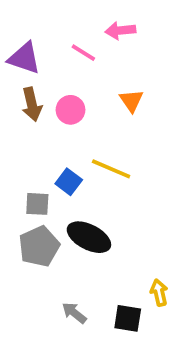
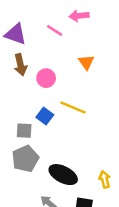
pink circle: (71, 110) -> (46, 78), moved
black ellipse: (89, 237) -> (63, 175), moved
yellow arrow: (159, 292) -> (105, 179), moved

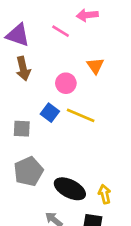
pink circle: (46, 78) -> (66, 83), moved
blue square: (45, 116) -> (50, 113), moved
gray square: (24, 131) -> (22, 129), moved
yellow arrow: (105, 179) -> (105, 194), moved

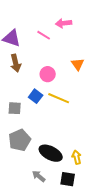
orange triangle: (95, 66) -> (78, 64), moved

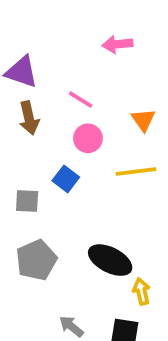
pink line: (44, 35) -> (81, 100), moved
yellow line: (59, 98) -> (136, 172), moved, turned -30
black ellipse: (51, 153) -> (110, 260), moved

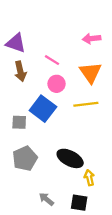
pink arrow: (117, 44) -> (92, 39), moved
orange triangle: (143, 120) -> (90, 72), size x1.5
blue square: (66, 179) -> (43, 109), size x1.6

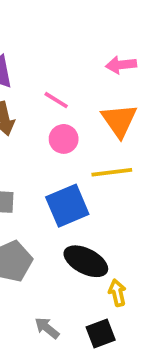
blue square: (43, 109) -> (67, 206), moved, turned 30
black square: (79, 203) -> (101, 334), turned -30

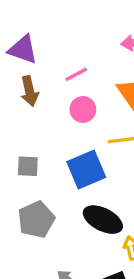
pink line: (56, 100) -> (76, 74), turned -60

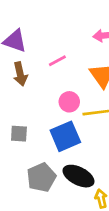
pink circle: (83, 109) -> (69, 102), moved
gray pentagon: (36, 220) -> (41, 177), moved

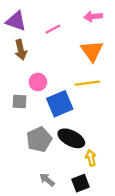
pink line: (57, 61) -> (53, 29), moved
pink circle: (69, 102) -> (38, 82), moved

